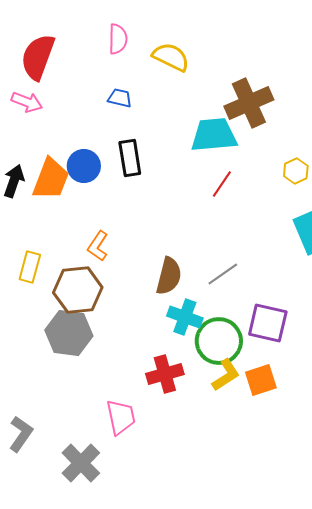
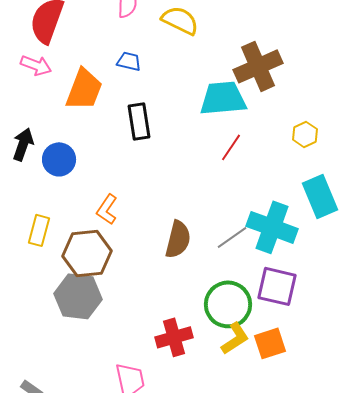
blue circle: (84, 166) -> (59, 159), moved
orange trapezoid: (51, 179) -> (84, 89), moved
cyan cross: (185, 317) -> (272, 227), moved, size x1.4

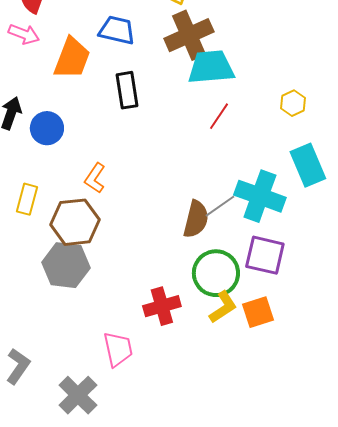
blue trapezoid: (129, 61) -> (117, 30), size x1.5
brown cross: (258, 66) -> (189, 35), moved
brown semicircle: (178, 239) -> (196, 219), moved

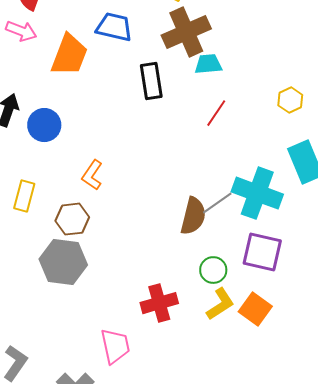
cyan trapezoid: (211, 67) -> (208, 64), size x0.6
black rectangle: (127, 90) -> (151, 81), moved
brown hexagon: (75, 222) -> (72, 219), size x0.7
green circle: (216, 273) -> (213, 270), size x0.6
orange square: (258, 312) -> (255, 309), turned -36

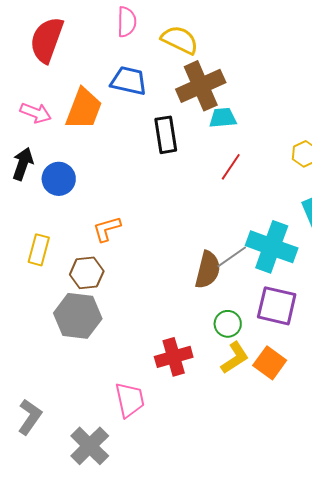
pink arrow: (21, 31) -> (36, 113), moved
orange L-shape: (92, 175) -> (107, 229), turned 40

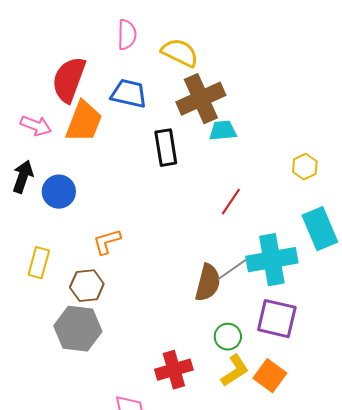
red semicircle: (47, 40) -> (69, 80), moved
red line: (231, 167) -> (231, 202), moved
cyan cross: (272, 247) -> (272, 260), turned -30

